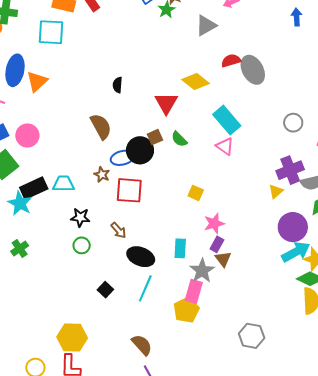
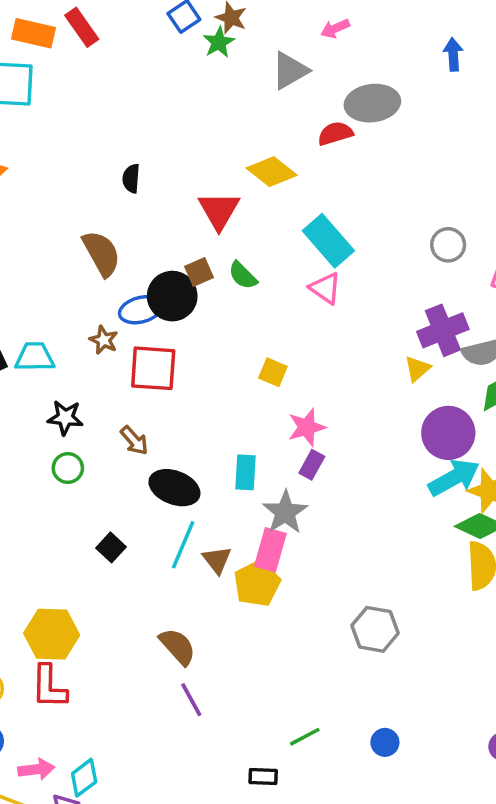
gray ellipse: (253, 70) -> (372, 103), moved, turned -68
brown triangle: (223, 259) -> (217, 560), moved

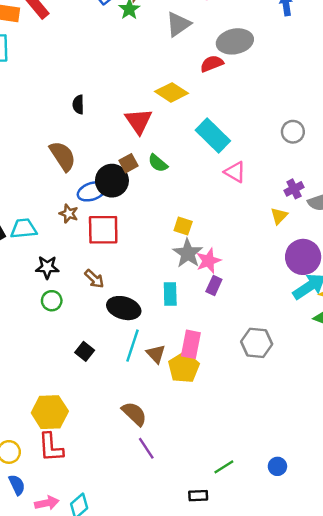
pink triangle: (325, 288) -> (235, 172), moved
purple cross: (443, 330) -> (294, 189), size x0.6
gray star: (285, 512) -> (188, 253), moved
gray hexagon: (375, 629) -> (257, 343), moved

